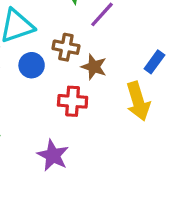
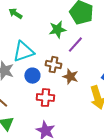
red cross: (73, 101) -> (45, 98), moved

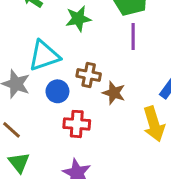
green star: (57, 30) -> (78, 19), moved
purple line: (75, 45) -> (133, 36), moved, turned -42

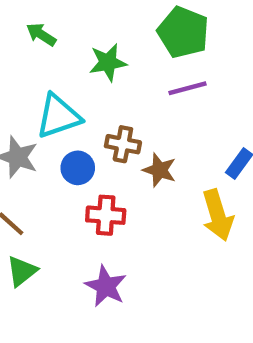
purple line: (133, 36) -> (187, 88), turned 75
green triangle: (19, 163) -> (22, 271), turned 30

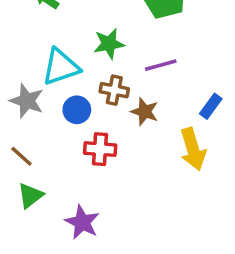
green star: (108, 62) -> (109, 44), moved
purple line: (187, 88) -> (161, 65), moved
purple star: (106, 286) -> (82, 222), moved

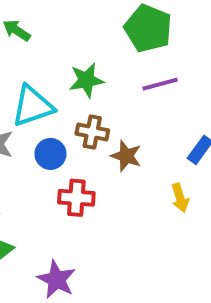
purple line: (161, 65) -> (160, 84), moved
yellow arrow: (193, 149) -> (180, 198), size x0.6

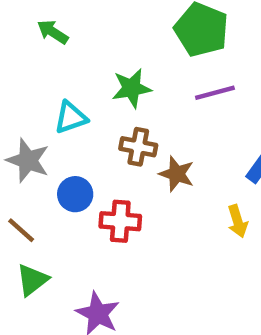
cyan triangle: (33, 106) -> (71, 118), size x0.7
blue circle: (50, 154) -> (75, 194), moved

